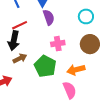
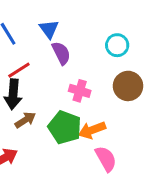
pink cross: (58, 44) -> (80, 91), turned 32
orange arrow: (76, 70) -> (92, 130), moved

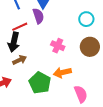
purple semicircle: (61, 53) -> (38, 16), moved
green pentagon: (65, 127) -> (40, 83), moved
pink semicircle: (106, 159) -> (81, 94), moved

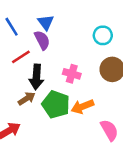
black arrow: (14, 42) -> (36, 77), moved
green pentagon: (40, 83) -> (56, 104), moved

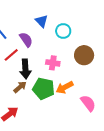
blue triangle: (46, 22) -> (42, 21), moved
cyan circle: (103, 35) -> (63, 31), moved

